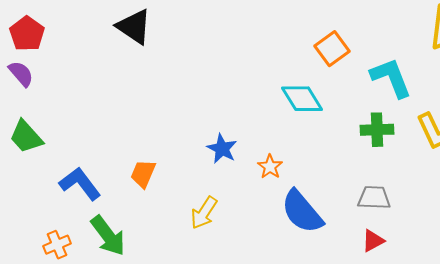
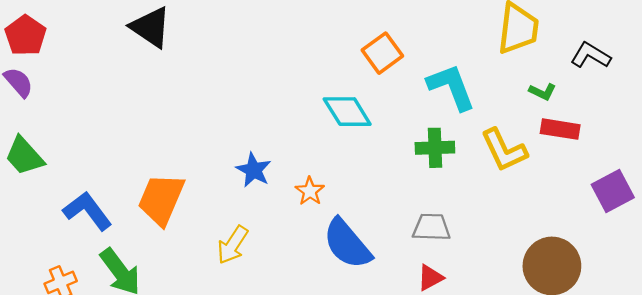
orange trapezoid: (143, 174) -> (161, 199), size x1.6

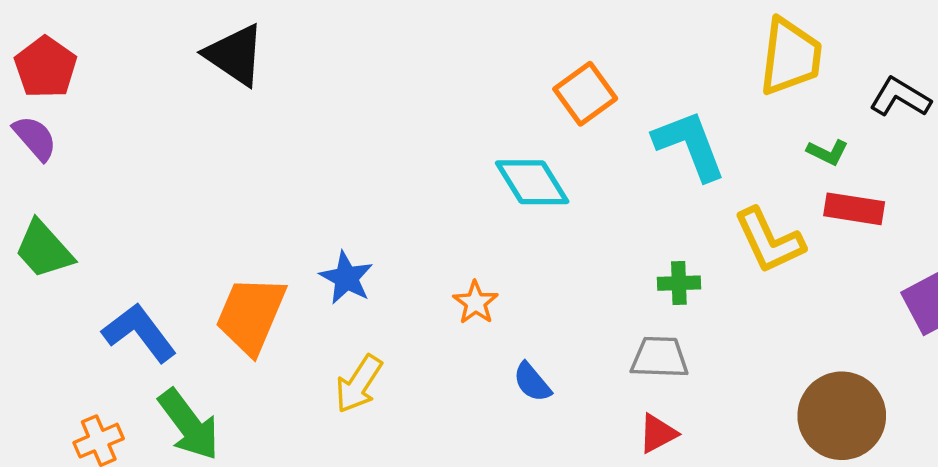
green cross: (435, 148) -> (679, 283), moved, size x0.7
blue star: (254, 170) -> (346, 278), moved
blue semicircle: (347, 244) -> (532, 382), size x0.5

